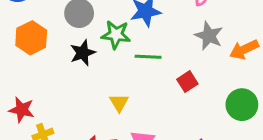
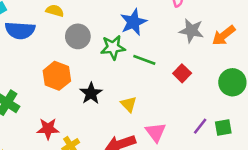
orange hexagon: (31, 38) -> (57, 76), moved
black star: (83, 53) -> (91, 93), moved
green line: (148, 57) -> (144, 60), turned 30

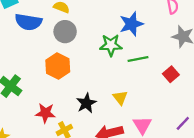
gray circle: (78, 36) -> (65, 32), moved
green line: (144, 60) -> (138, 59), turned -36
black star: (91, 93) -> (86, 103), moved

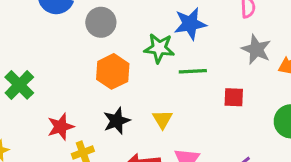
orange hexagon: (58, 66) -> (113, 71), moved
red square: (171, 74) -> (234, 97), turned 35
red star: (45, 113) -> (61, 127), turned -30

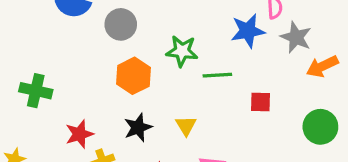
blue star: (190, 24) -> (248, 31), moved
gray star: (256, 49) -> (296, 37), moved
green cross: (19, 85) -> (36, 91), turned -32

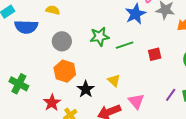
gray circle: (121, 24) -> (62, 41), moved
orange hexagon: (133, 76) -> (65, 71), moved
green cross: (36, 91) -> (19, 84), turned 30

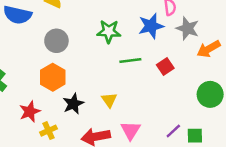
green star: (100, 37) -> (109, 31), moved
red square: (155, 54) -> (165, 67), moved, turned -32

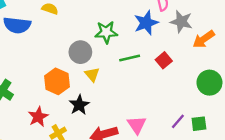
gray circle: (56, 41) -> (80, 52), moved
yellow triangle: (109, 100) -> (92, 74), moved

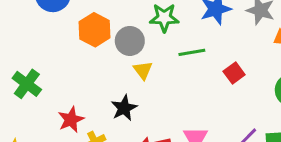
red square: (164, 60) -> (234, 73), moved
orange hexagon: (57, 81) -> (95, 30), moved

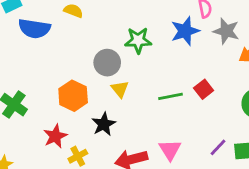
orange hexagon: (95, 30) -> (73, 96), moved
green line: (192, 52) -> (170, 96), moved

